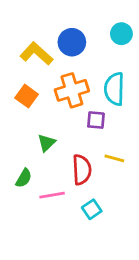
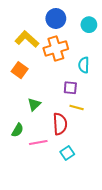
blue circle: (72, 42) -> (56, 18), moved
cyan semicircle: (114, 89) -> (84, 65), size x0.7
orange cross: (72, 90) -> (56, 48), moved
yellow line: (114, 158) -> (77, 107), moved

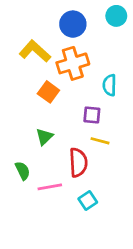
cyan circle: (89, 25) -> (116, 16), moved
orange square: (20, 70) -> (48, 92), moved
green semicircle: (18, 130) -> (23, 171), turned -56

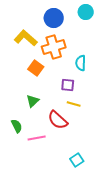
red semicircle: (78, 163) -> (58, 120), turned 135
cyan square: (88, 201) -> (77, 160), moved

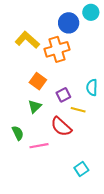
blue circle: (54, 18) -> (69, 23), moved
cyan semicircle: (81, 63) -> (92, 87), moved
orange square: (36, 68) -> (38, 81), moved
purple square: (68, 85) -> (63, 95), moved, turned -32

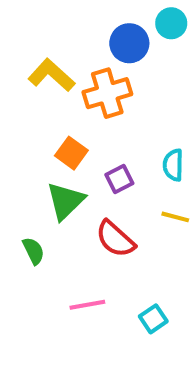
green triangle: (35, 107) -> (65, 201), size x1.5
yellow line: (78, 110) -> (175, 217), moved
pink line: (39, 146) -> (87, 305), moved

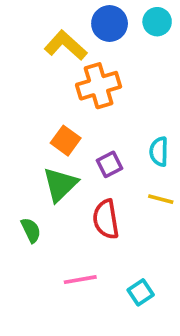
blue circle: (129, 43) -> (110, 24), moved
yellow L-shape: (51, 75) -> (66, 45), moved
red semicircle: (115, 239) -> (106, 219), turned 39

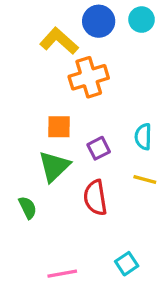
orange square: (66, 141) -> (59, 127), turned -35
pink line: (80, 280) -> (62, 274), moved

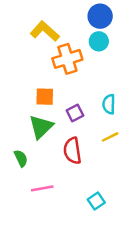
cyan circle: (142, 20) -> (99, 41), moved
blue circle: (99, 21) -> (100, 16), moved
yellow line: (145, 180) -> (110, 137), turned -42
pink line: (62, 274) -> (42, 188), moved

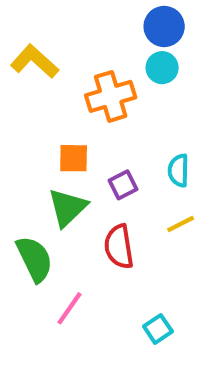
yellow L-shape: (45, 31) -> (35, 61), moved
green semicircle: (21, 158) -> (35, 259), size x1.6
pink line: (42, 188) -> (69, 308), turned -45

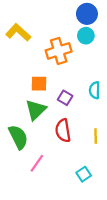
purple square: (123, 185) -> (65, 98), turned -32
yellow line: (181, 224) -> (96, 136), moved, turned -64

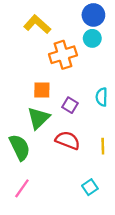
yellow L-shape: (18, 32) -> (37, 24), moved
red semicircle: (63, 131) -> (68, 140), turned 120
pink line: (37, 163) -> (22, 188), moved

